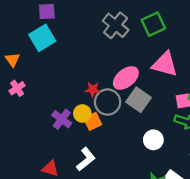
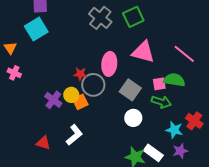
pink ellipse: (126, 78) -> (109, 64), turned -45
pink cross: (17, 88) -> (14, 73), turned -32
gray square: (138, 100) -> (130, 90), moved

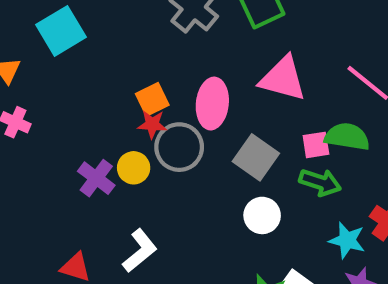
orange square: (80, 102) -> (152, 99), moved

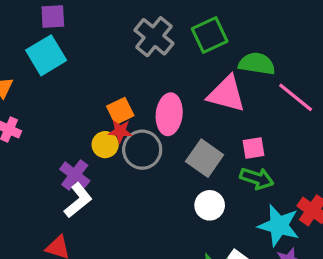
green semicircle: (347, 137) -> (257, 64), moved
yellow circle: (134, 168) -> (105, 145), moved
cyan star: (347, 240) -> (279, 226), size x1.4
white L-shape: (140, 251) -> (78, 200), moved

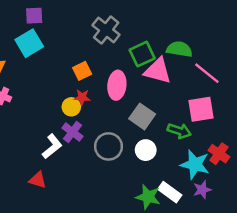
green square: (210, 35) -> (142, 54), moved
orange square: (120, 111) -> (82, 71), moved
pink square: (253, 148) -> (201, 109), moved, size x1.6
gray circle: (142, 150) -> (109, 146), moved
purple cross: (75, 175) -> (72, 132), moved

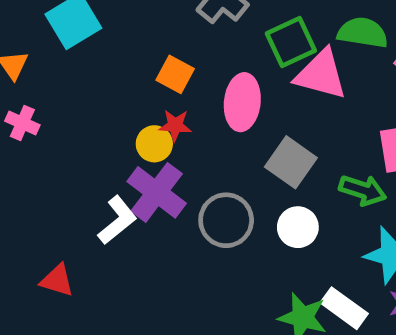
orange square: (82, 71) -> (175, 74), turned -36
purple cross: (72, 132) -> (157, 192), size x1.4
red triangle: (38, 180) -> (57, 280), moved

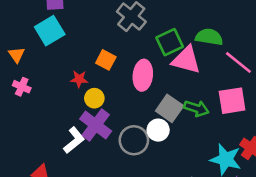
red star: (175, 125) -> (79, 79), moved
green arrow: (363, 190) -> (196, 108), moved
white circle: (298, 227) -> (158, 130), moved

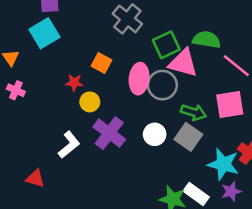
gray square: (170, 108) -> (188, 137), moved
purple cross: (96, 125) -> (109, 133), moved
gray circle: (134, 140) -> (162, 85), moved

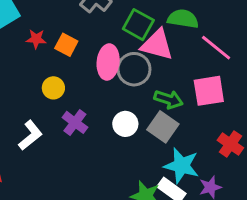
green square: (166, 45) -> (138, 25), turned -36
red star: (74, 82) -> (36, 39), moved
purple cross: (109, 133) -> (75, 122), size x0.7
cyan star: (223, 164) -> (181, 166), moved

